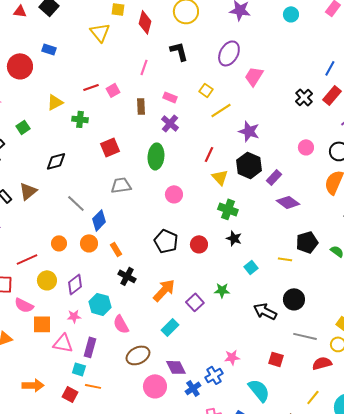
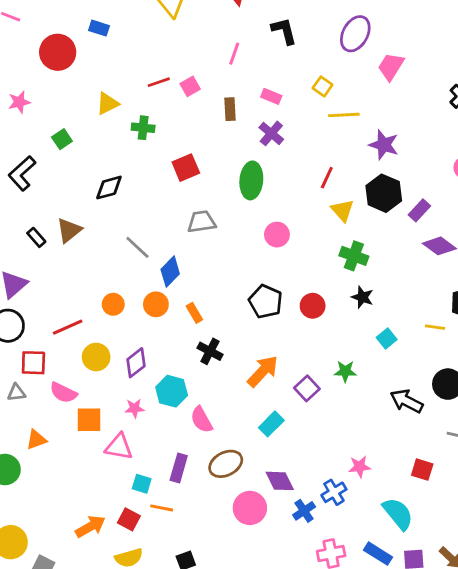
yellow line: (221, 110) -> (344, 115), turned 30
purple rectangle: (90, 347) -> (179, 468), moved
orange arrow: (33, 385) -> (90, 526), moved, turned -30

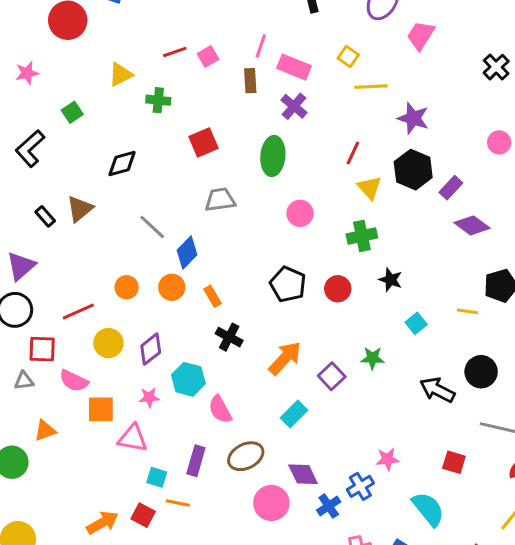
pink line: (234, 54) -> (261, 46), moved
pink rectangle: (271, 96) -> (294, 67), size x1.5
green cross: (354, 256) -> (362, 236), moved, turned -32

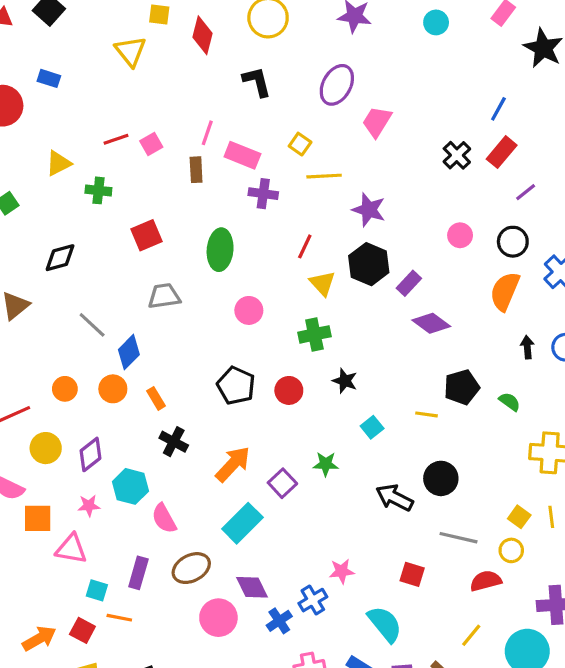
purple cross: (294, 106) -> (263, 194), moved, turned -32
cyan rectangle: (294, 414) -> (242, 523), size x1.4

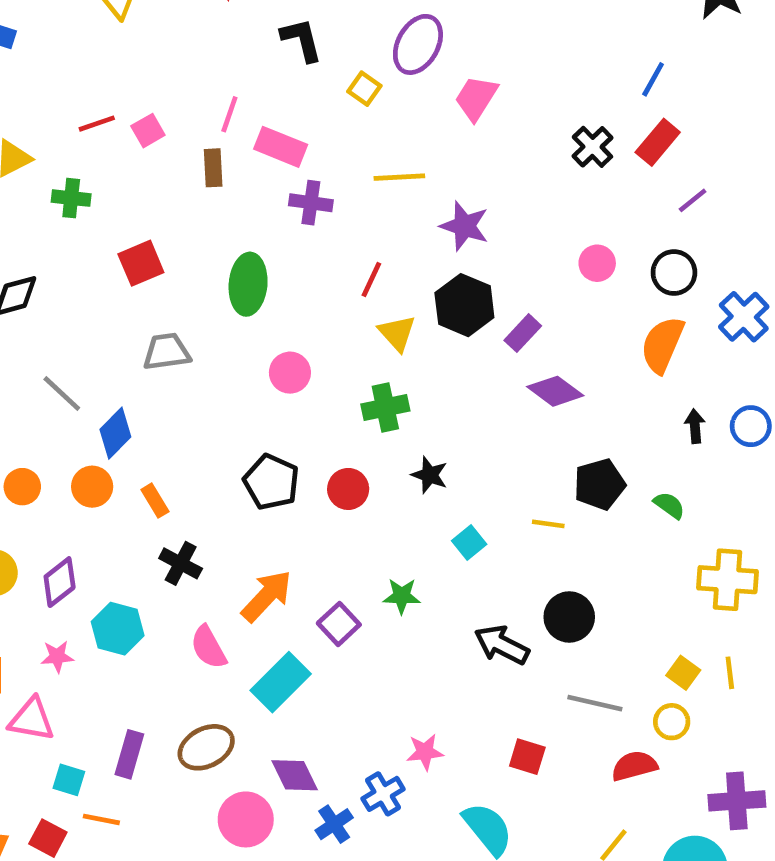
yellow square: (300, 144) -> (364, 89), moved
pink semicircle: (164, 518) -> (208, 647), moved

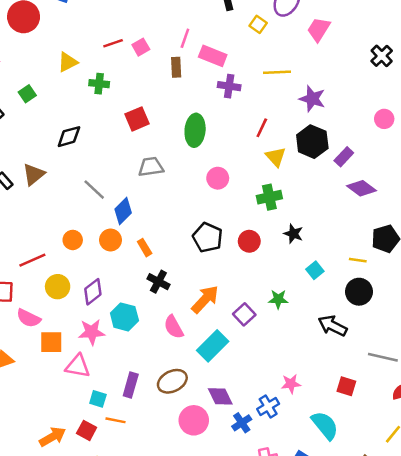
black circle: (569, 617) -> (359, 292), moved
pink star: (57, 657) -> (92, 332), size x1.5

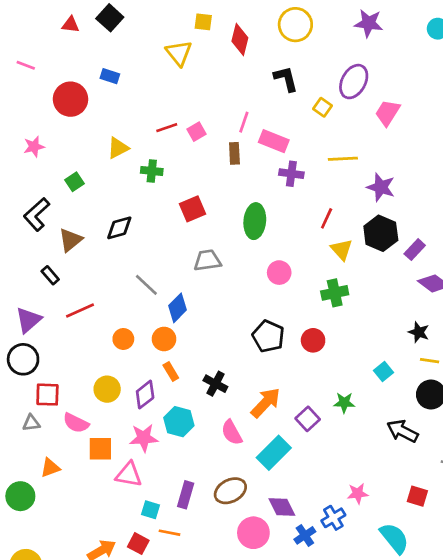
brown triangle: (34, 174) -> (70, 240), moved
black star: (293, 234) -> (419, 332), moved
orange rectangle: (145, 248) -> (171, 371), moved
red line: (32, 260) -> (80, 311), moved

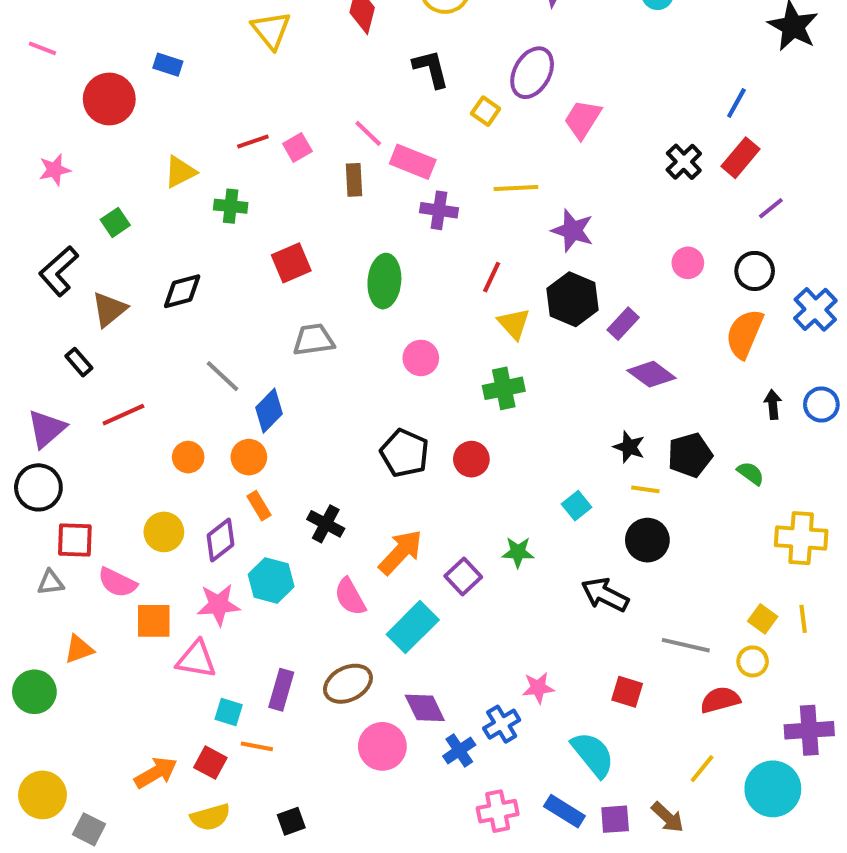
pink line: (244, 122) -> (368, 133), turned -65

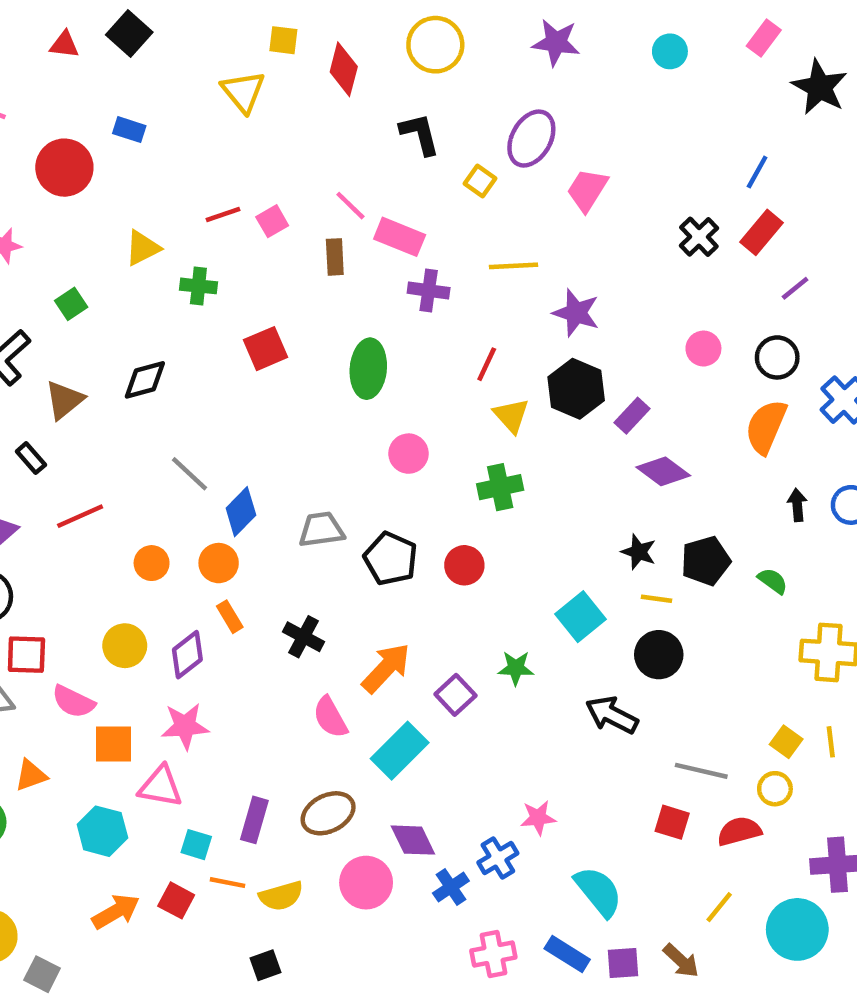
gray trapezoid: (314, 340) -> (321, 530), moved
cyan square: (577, 506) -> (581, 617), size x1.5
cyan hexagon: (271, 580) -> (102, 831), moved
red square: (627, 692) -> (672, 822), moved
yellow semicircle: (210, 817) -> (281, 896), moved

